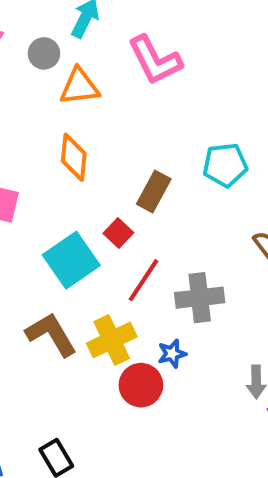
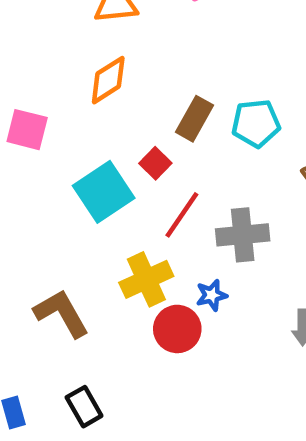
orange diamond: (74, 157) -> (108, 80), turned 51
cyan pentagon: (225, 165) -> (256, 123), moved
brown L-shape: (51, 334) -> (61, 313), moved

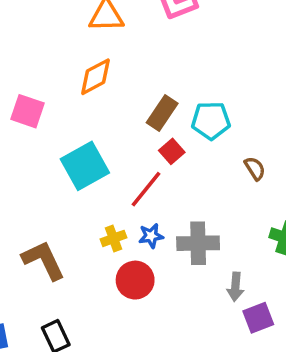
red square: (155, 163) -> (172, 151), moved
gray cross: (243, 235) -> (198, 243), moved
yellow cross: (146, 279) -> (113, 238), size x0.6
blue star: (212, 295) -> (151, 236), moved

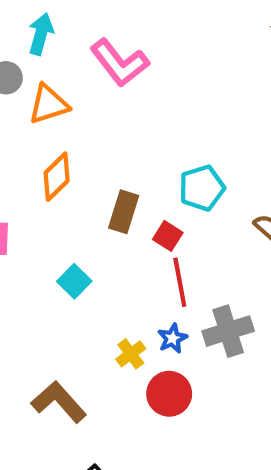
brown rectangle: (162, 113) -> (124, 212), moved
cyan square: (85, 166) -> (74, 281), size x0.6
red line: (146, 189) -> (180, 282), moved, turned -33

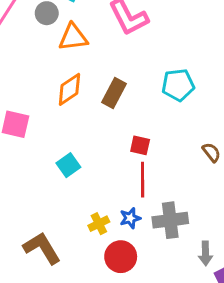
cyan pentagon: (202, 188) -> (178, 85), moved
brown rectangle: (124, 212) -> (114, 93), moved
red square: (168, 236) -> (140, 145), turned -30

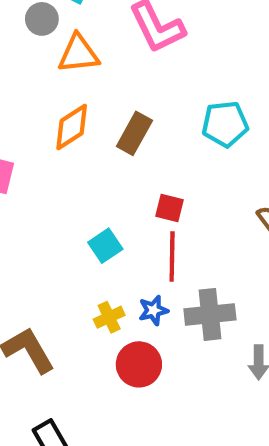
cyan square: (68, 165) -> (105, 246), moved

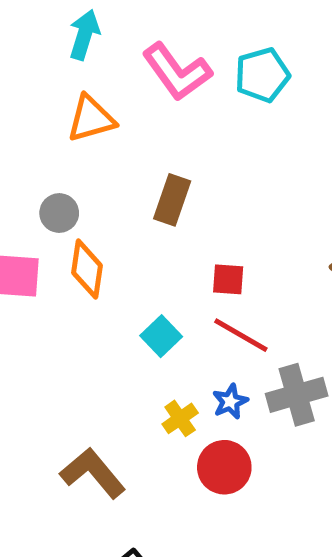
gray circle: (42, 19) -> (59, 213), moved
cyan pentagon: (225, 124) -> (262, 75), moved
orange diamond: (72, 127) -> (87, 269), moved, turned -39
red line: (172, 256) -> (241, 335), turned -51

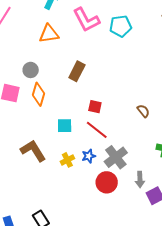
cyan square: (161, 336) -> (65, 126), turned 35
gray cross: (297, 395) -> (116, 157), turned -30
red circle: (224, 467) -> (107, 182), moved
brown L-shape: (93, 473) -> (33, 151), moved

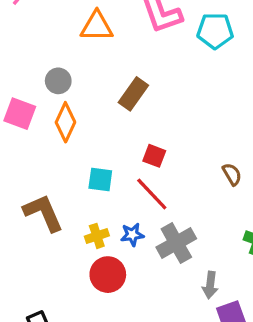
red circle: (107, 182) -> (108, 275), moved

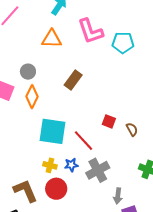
red square: (154, 156) -> (109, 121), moved
cyan square: (100, 179) -> (53, 131), size x1.8
brown L-shape: (43, 213) -> (25, 191), moved
yellow cross: (97, 236) -> (50, 165), turned 32

